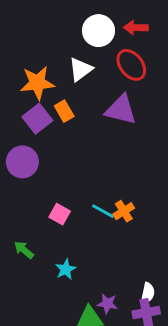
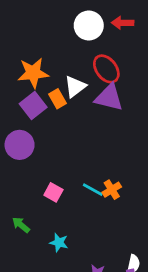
red ellipse: (131, 65) -> (106, 69), moved
white triangle: (81, 69) -> (75, 87), moved
cyan star: (66, 269) -> (59, 243), turned -30

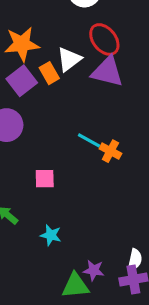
cyan line: (93, 190) -> (89, 140), moved
orange cross: (112, 190) -> (110, 151), moved, turned -30
pink square: (53, 192) -> (45, 179), turned -30

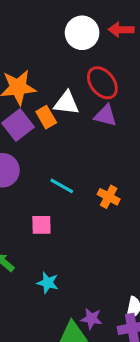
white triangle: (69, 59) -> (66, 103), turned 44
purple triangle: (107, 72) -> (106, 116), size x0.7
cyan line: (89, 140) -> (62, 186), moved

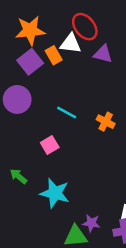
red ellipse: (102, 83) -> (85, 27), moved
pink square: (41, 225) -> (50, 145), turned -30
cyan star: (48, 283) -> (55, 193), size x1.6

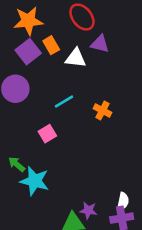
white triangle: (70, 44) -> (76, 58), moved
cyan line: (67, 112) -> (64, 102), turned -60
cyan star: (55, 193) -> (35, 181), moved

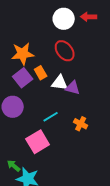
purple triangle: (100, 44) -> (73, 88), moved
pink square: (47, 134) -> (38, 142), size x1.6

